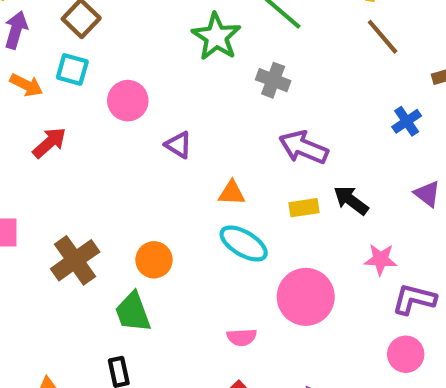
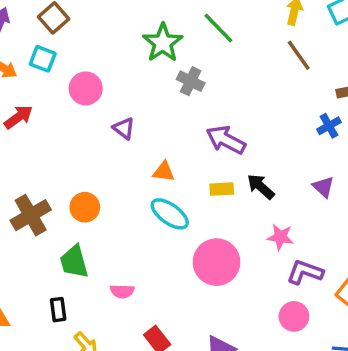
gray cross: (273, 80) -> (191, 81), moved
blue cross: (407, 121) -> (329, 126), moved
orange circle: (154, 260) -> (85, 207), moved
pink semicircle: (242, 337) -> (122, 291), moved

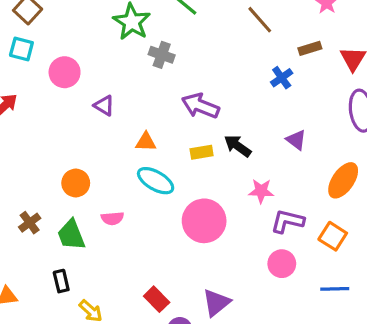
blue cross: (329, 126) -> (282, 78), moved
brown cross: (31, 215) -> (30, 223), moved, size x0.6
pink semicircle: (122, 291) -> (112, 218), moved

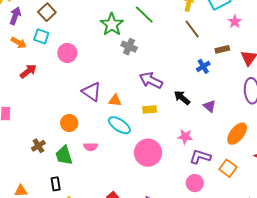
purple triangle: (104, 106) -> (91, 92), moved, size x1.5
black arrow: (238, 146) -> (182, 98), moved

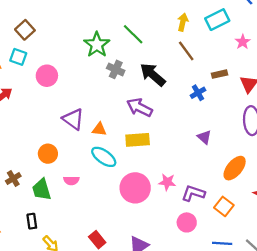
pink star: (235, 22) -> (243, 42), moved
black arrow: (182, 98) -> (153, 75), moved, size x1.4
yellow rectangle: (150, 109) -> (138, 140), size x1.5
pink star: (185, 137) -> (167, 182), moved

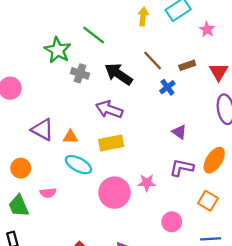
brown line: (186, 51) -> (153, 60), moved
purple L-shape: (193, 193) -> (182, 168), moved

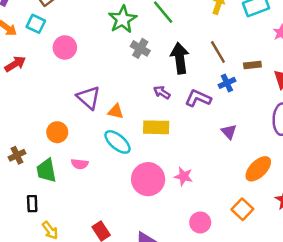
black arrow: (119, 74) -> (180, 58), turned 36
purple arrow: (109, 109) -> (162, 92), size x0.6
purple L-shape: (182, 168) -> (198, 98), moved

